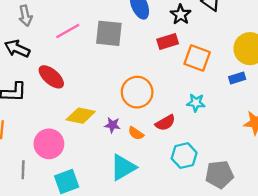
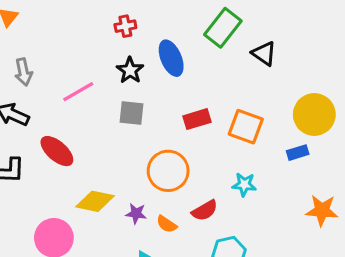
black star: (181, 15) -> (130, 70), moved
gray square: (109, 33) -> (132, 113), moved, size x0.7
red rectangle: (168, 42) -> (197, 119), moved

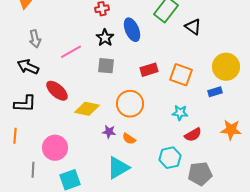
yellow diamond: (95, 201) -> (87, 109), moved
red semicircle: (205, 210) -> (193, 135), moved

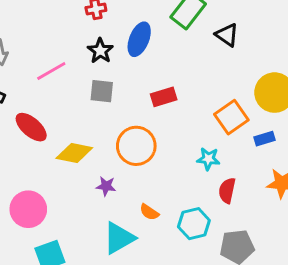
blue ellipse: (132, 30) -> (139, 39), turned 45
orange square: (181, 75) -> (231, 117), moved, turned 35
blue rectangle: (215, 92) -> (264, 139), moved
red semicircle: (193, 135) -> (227, 190), turned 132
orange semicircle: (129, 139) -> (149, 212), moved

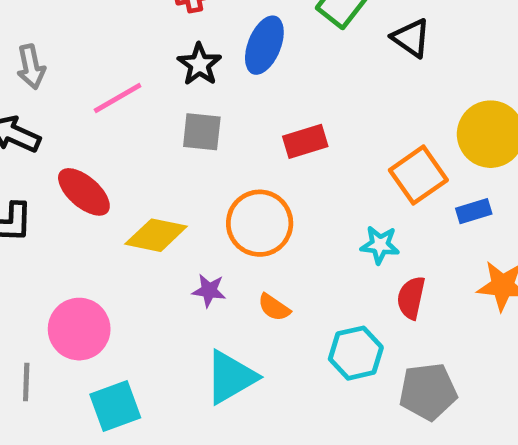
orange semicircle: (149, 212) -> (274, 307), moved

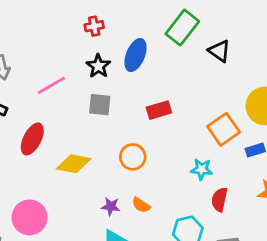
red ellipse: (84, 192) -> (32, 139), turned 76
orange circle: (260, 223) -> (133, 157), size x0.7
purple star: (209, 291) -> (111, 206), moved

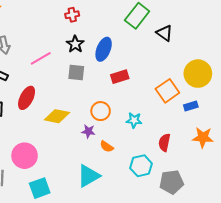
blue ellipse: (135, 55) -> (104, 49), moved
cyan star: (202, 169) -> (134, 120), moved
purple star: (111, 206) -> (88, 131), moved

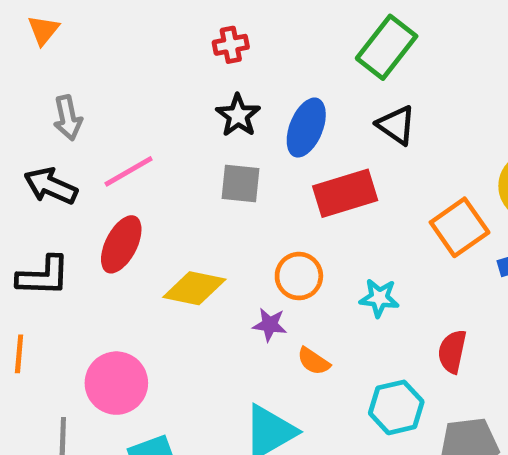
black triangle: (164, 33) -> (396, 125), moved
pink line: (41, 58) -> (129, 171), moved
red rectangle: (120, 77) -> (345, 193), size x1.4

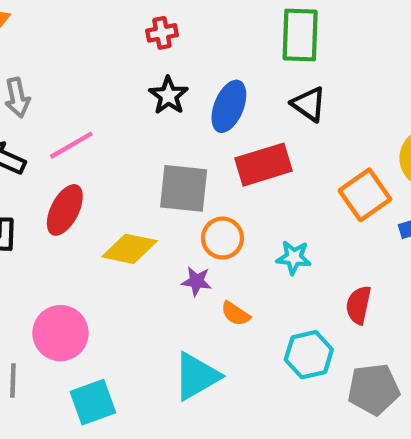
green rectangle: (387, 47) -> (300, 35), turned -36
gray square: (240, 184) -> (184, 188), moved, size x1.4

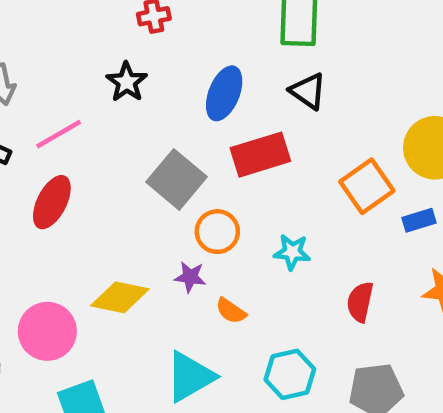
black star: (168, 96) -> (127, 82), moved
gray square: (184, 188) -> (177, 179), turned 34
yellow diamond: (130, 249) -> (120, 297), moved
cyan hexagon: (309, 355) -> (290, 374), moved

